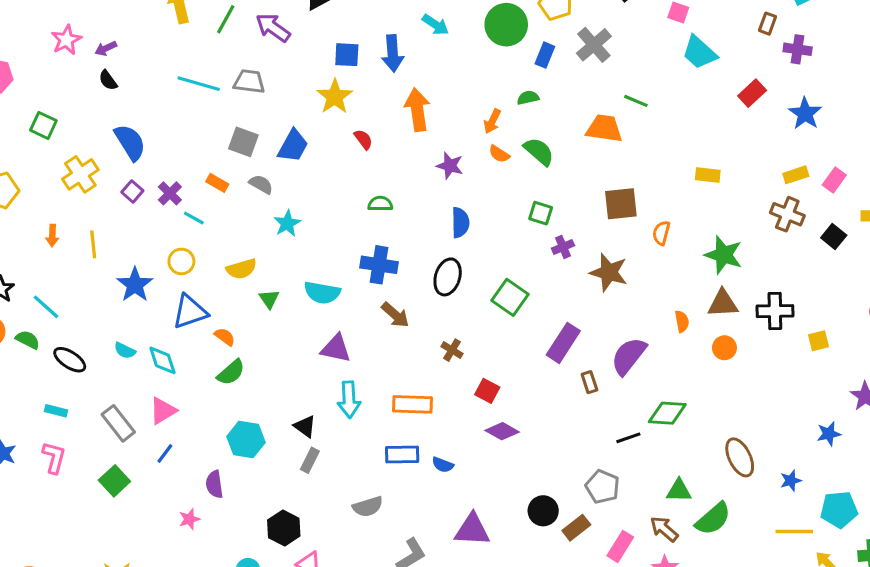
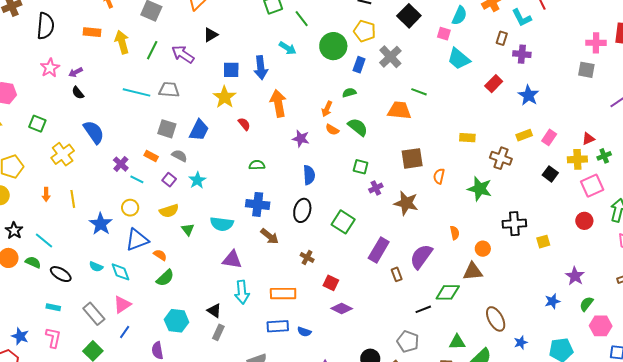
purple square: (132, 191) -> (169, 180), moved
brown cross: (787, 214) -> (501, 158), moved
brown triangle: (723, 303) -> (473, 272), moved
blue star: (791, 481) -> (521, 342), moved

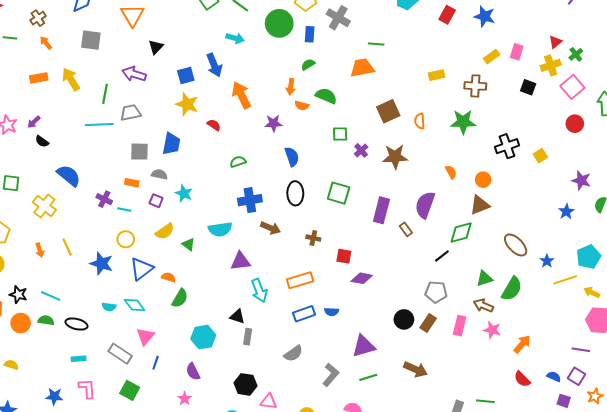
green line: (152, 50) -> (105, 94), moved

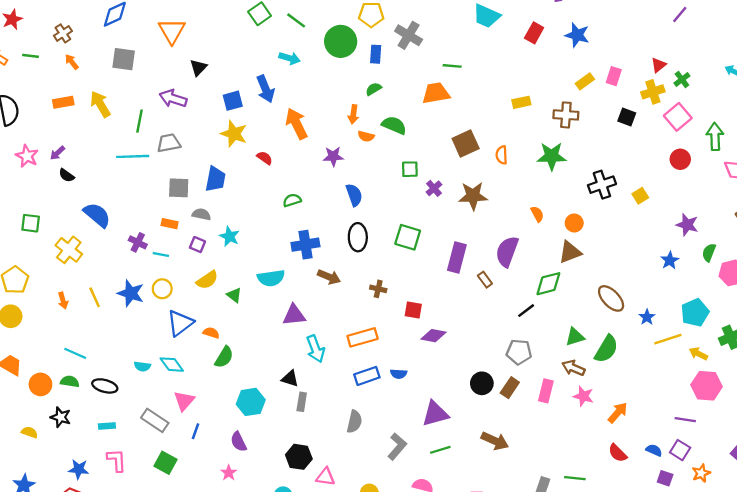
blue star: (101, 264) -> (131, 293), moved
black star: (18, 295) -> (61, 417), moved
gray semicircle: (293, 354) -> (354, 422), turned -42

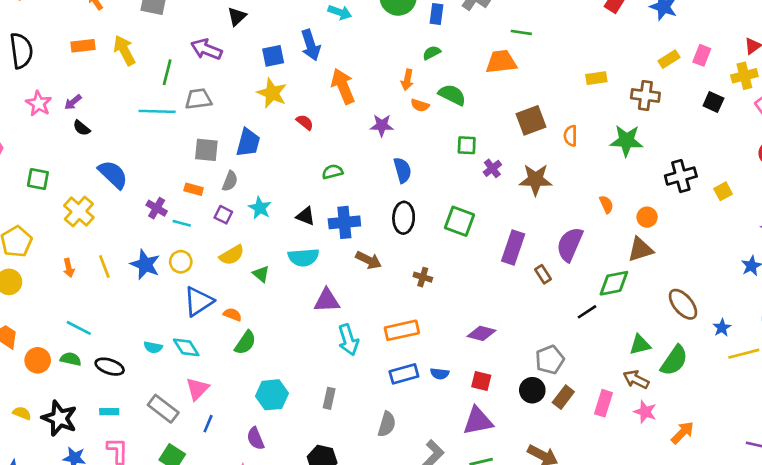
gray semicircle: (201, 214) -> (230, 181), turned 96
red square: (413, 310) -> (481, 381), moved
gray pentagon: (519, 352) -> (550, 360), moved, turned -30
black triangle: (290, 379) -> (306, 216), moved
black star: (61, 417) -> (59, 418), moved, size x1.5

